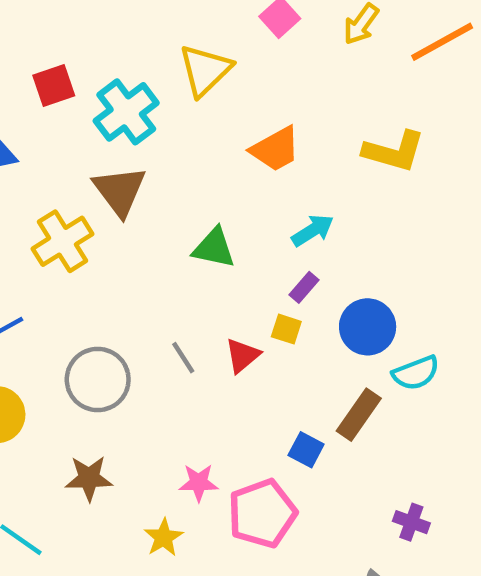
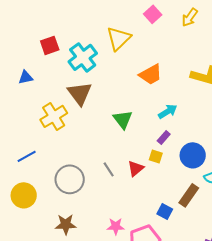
green triangle: (214, 248) -> (123, 119), turned 40

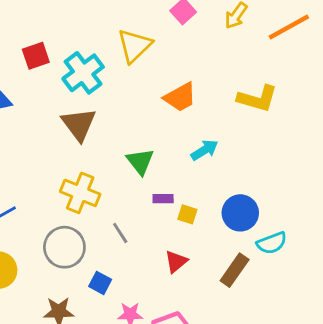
yellow cross: (54, 116) -> (80, 193), moved, turned -36
purple rectangle: (164, 137) -> (163, 199), moved, turned 48
red triangle: (136, 168) -> (176, 262), moved
blue square: (165, 211) -> (100, 283), moved

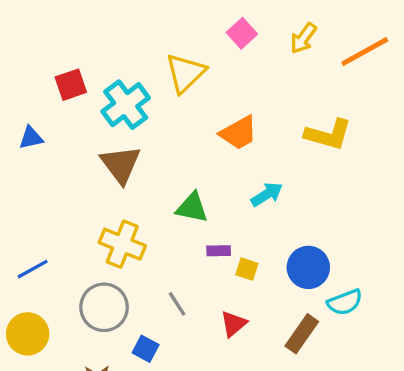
green triangle: (140, 161) -> (192, 208), turned -40
gray line: (120, 233) -> (177, 304), moved

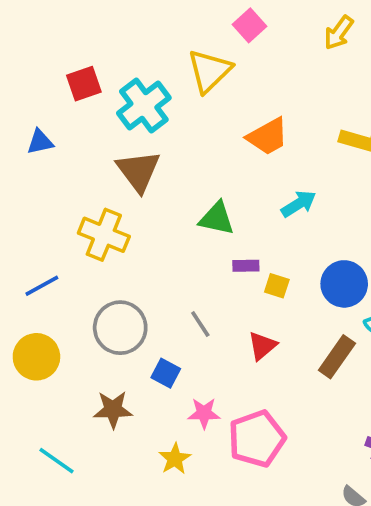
pink square: (242, 33) -> (249, 25), moved
yellow cross: (122, 244) -> (104, 235), moved

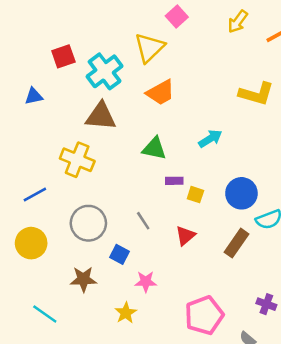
orange trapezoid: (268, 136) -> (161, 92), moved
brown triangle: (138, 171) -> (101, 116), turned -48
pink pentagon: (257, 439) -> (204, 315), moved

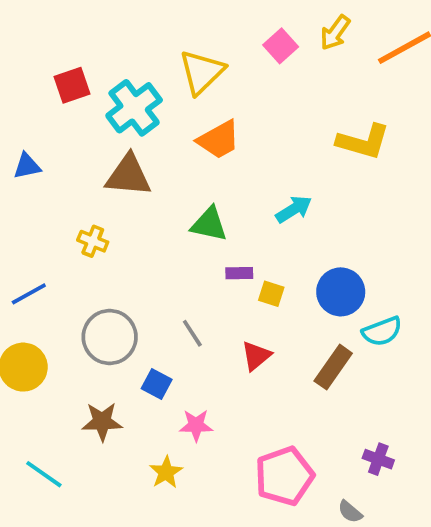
pink square: (177, 17) -> (281, 46), moved
blue triangle: (34, 96) -> (27, 166), moved
yellow cross: (77, 160) -> (93, 241), size x0.6

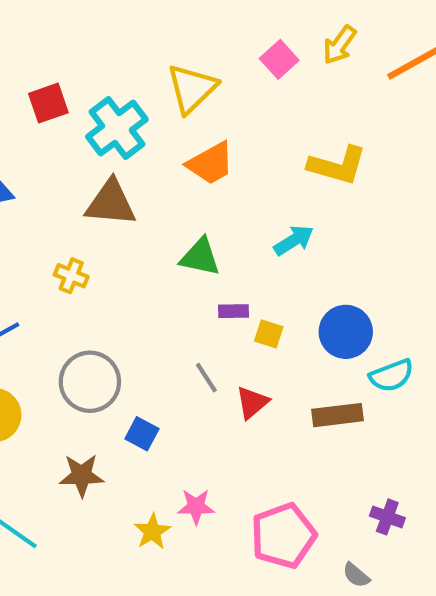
yellow L-shape: (363, 142) -> (337, 165), moved
gray line: (192, 333) -> (206, 378), moved
brown rectangle: (333, 367) -> (337, 415), turned 48
pink star: (196, 425) -> (196, 507), moved

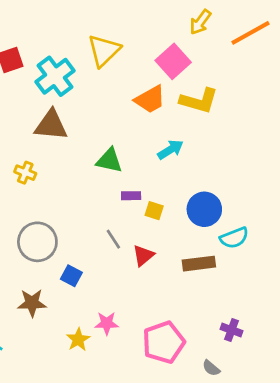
pink square: (279, 59) -> (173, 61), moved, size x1.4
orange trapezoid: (211, 163) -> (150, 99), moved

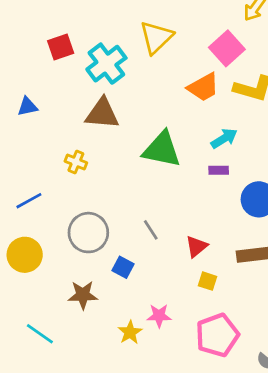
green triangle: (109, 160) -> (162, 149), size x1.4
purple rectangle: (131, 196) -> (219, 170), moved
yellow square: (154, 211) -> (207, 281), moved
gray line: (113, 239) -> (151, 230), moved

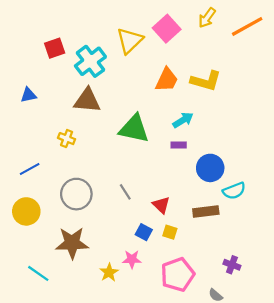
pink square: (227, 48) -> (167, 29), moved
orange trapezoid: (203, 87) -> (167, 80), turned -36
red triangle: (196, 246) -> (161, 205), turned -36
blue square: (123, 267) -> (144, 232), moved
brown star: (83, 295) -> (72, 243), size x1.4

